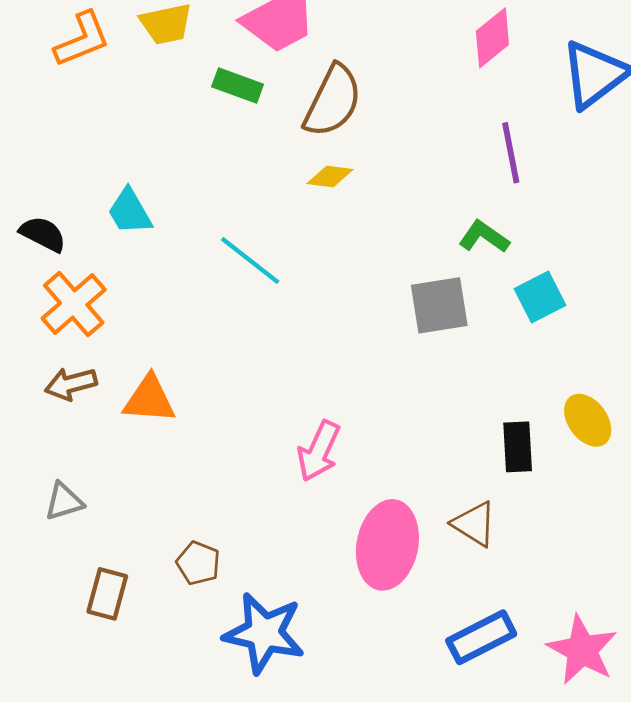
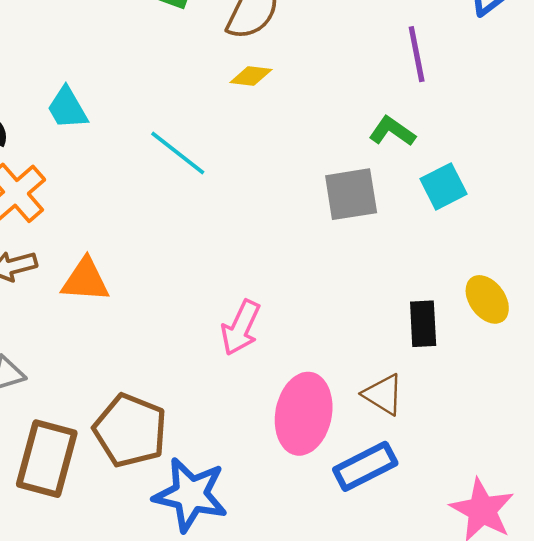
brown pentagon: (198, 563) -> (130, 430), size x1.8
brown rectangle: (107, 594) -> (47, 459), size x1.6
blue rectangle: (481, 637) -> (365, 466), moved

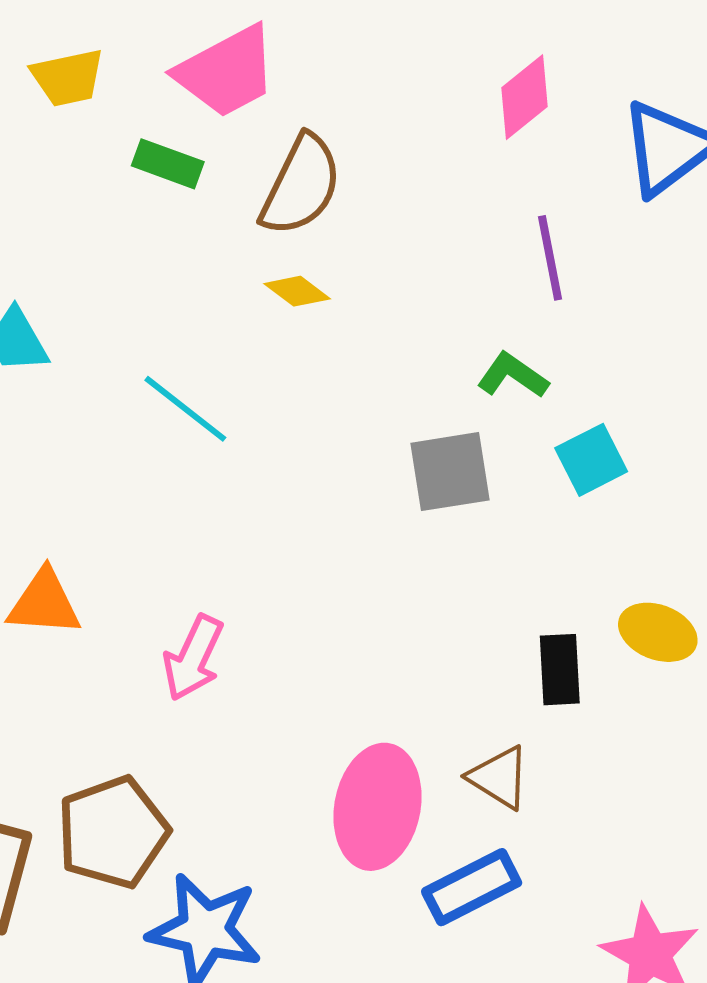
yellow diamond: (251, 76) -> (297, 291), turned 30
yellow ellipse: (487, 299) -> (658, 632), turned -33
pink arrow: (241, 328) -> (193, 658), moved
brown pentagon: (130, 430) -> (113, 832), turned 30

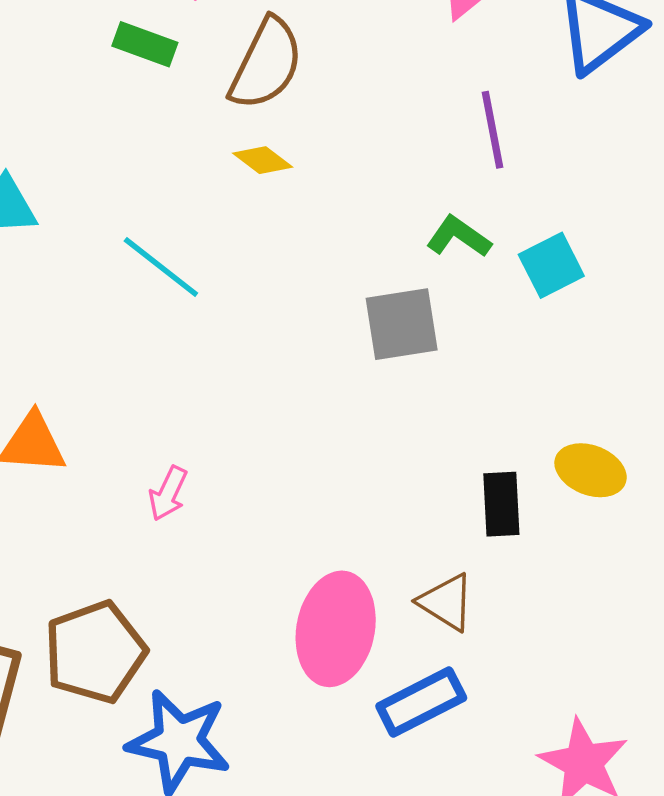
cyan square: (591, 460) -> (551, 265), moved
pink arrow: (193, 658) -> (168, 493), size x0.7

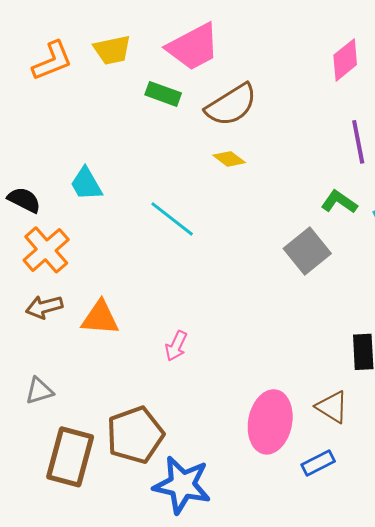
brown semicircle: (266, 64) -> (231, 105), turned 32
gray square: (402, 324) -> (307, 251), turned -30
blue rectangle: (421, 702) -> (318, 463), size x0.7

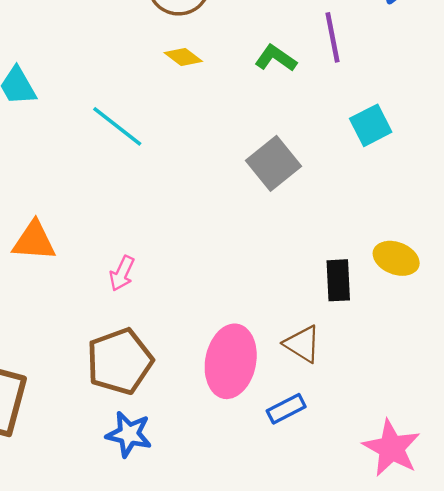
green L-shape: (339, 202) -> (276, 58), moved
brown pentagon: (135, 435) -> (120, 361), moved
blue star: (182, 485) -> (129, 434), size x0.7

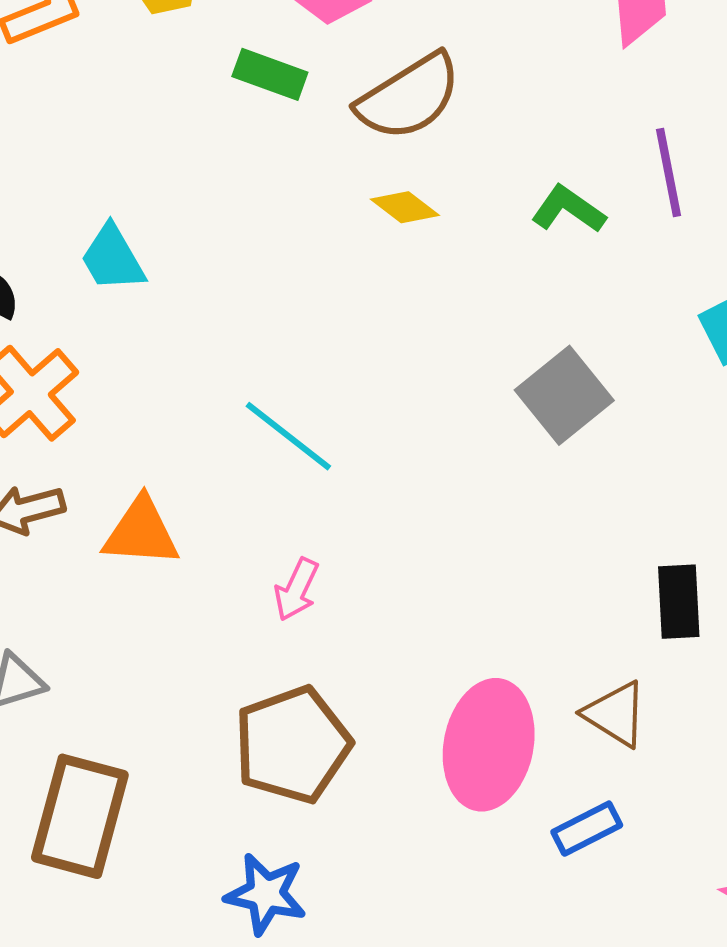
cyan line: (117, 126) -> (288, 436), moved
blue star: (129, 434) -> (266, 894), moved

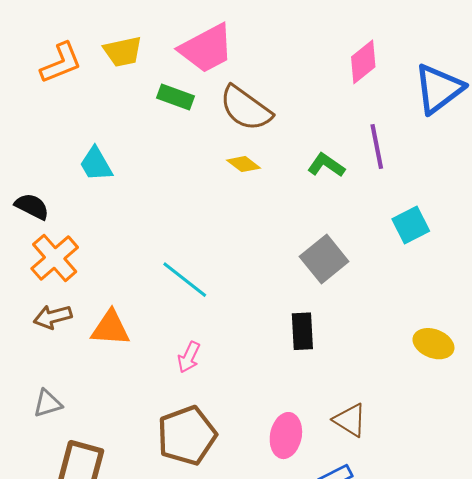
brown semicircle: (409, 97) -> (246, 108), turned 68
cyan trapezoid: (113, 258) -> (96, 164), moved
black rectangle: (679, 602) -> (302, 331), moved
pink ellipse: (489, 745) -> (286, 436), size x0.7

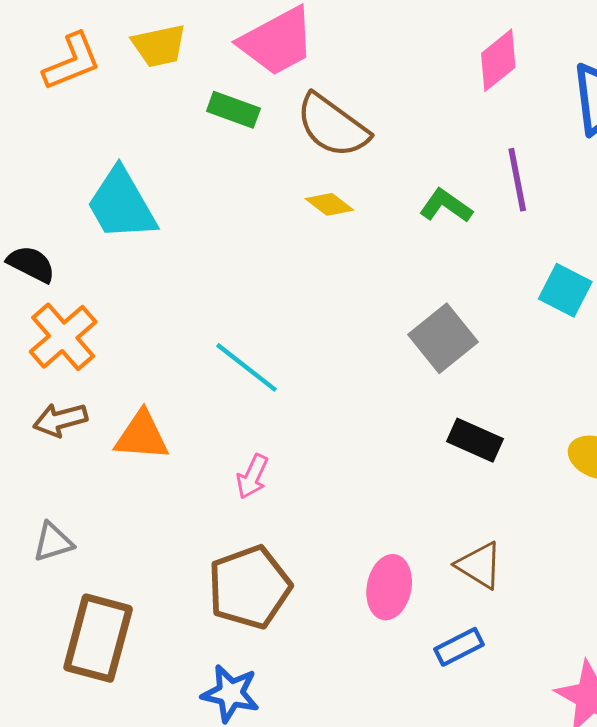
cyan trapezoid: (96, 164) -> (121, 204), size x1.5
cyan square: (411, 225) -> (565, 290), turned -36
black rectangle: (302, 331) -> (475, 440), moved, turned -63

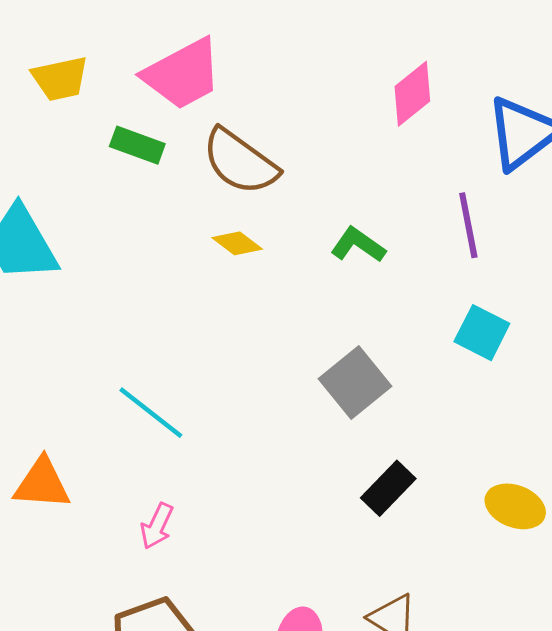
purple line: (517, 180) -> (468, 225), moved
black rectangle: (475, 440) -> (388, 488), turned -70

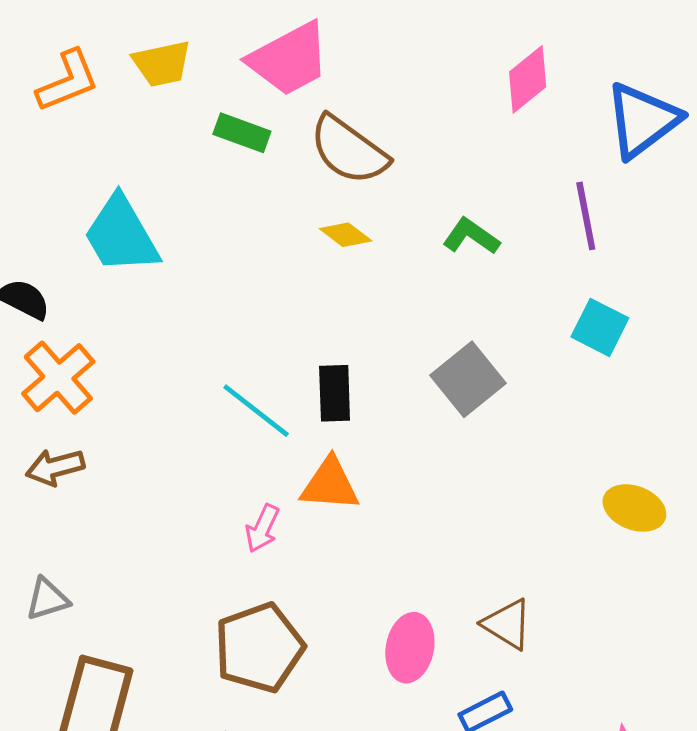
orange triangle: (42, 484) -> (330, 484), moved
black rectangle: (388, 488) -> (335, 393), moved, turned -46

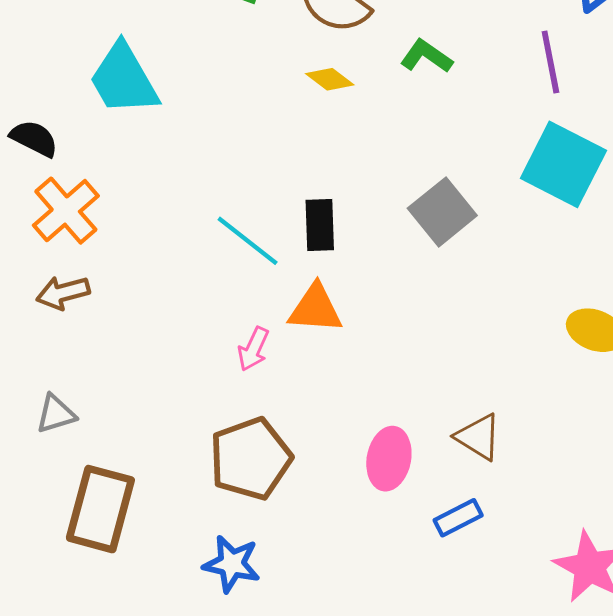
green L-shape: (471, 236) -> (426, 56), moved
cyan square: (600, 327) -> (563, 164), size x1.6

